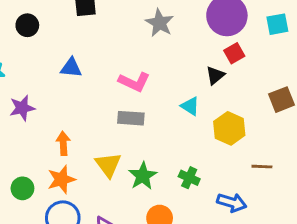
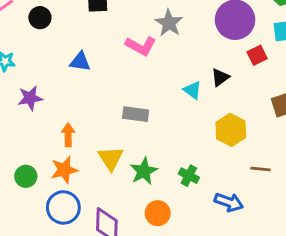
red square: (234, 53) -> (257, 55), moved
pink L-shape: (134, 82) -> (141, 46), moved
cyan triangle: (190, 106) -> (192, 90), moved

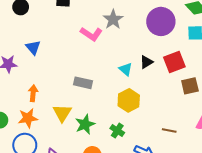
red square: (257, 55) -> (174, 62), moved, size x1.5
blue triangle: (80, 62) -> (33, 47), moved, turned 35
yellow hexagon: (231, 130) -> (129, 100), moved

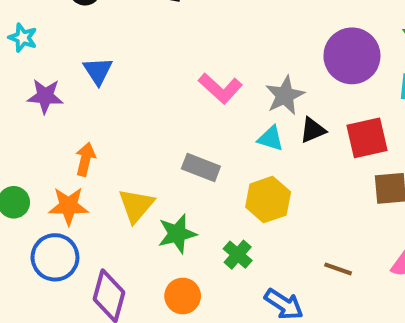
gray star: (113, 19) -> (285, 95), moved
pink L-shape: (91, 34) -> (220, 88), moved
cyan triangle: (126, 69) -> (271, 138), turned -32
gray rectangle: (83, 83) -> (201, 168), moved

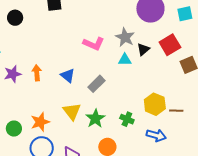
blue triangle: (98, 71) -> (68, 76), moved
orange arrow: (85, 159) -> (37, 73), moved
gray rectangle: (201, 168) -> (97, 84), turned -48
yellow hexagon: (268, 200) -> (155, 104), moved

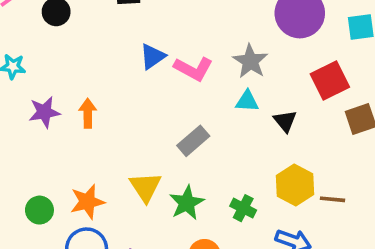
black triangle: (143, 49) -> (285, 121), moved, turned -32
blue triangle: (68, 76) -> (153, 56), moved, turned 42

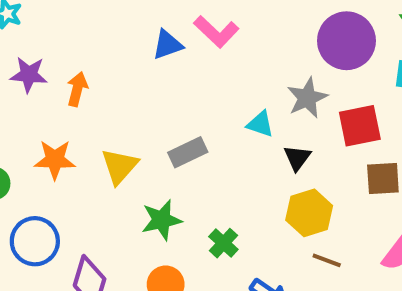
gray star: (250, 61) -> (307, 98), moved
pink L-shape: (193, 69) -> (216, 32), moved
yellow hexagon: (295, 185) -> (309, 213), moved
yellow triangle: (145, 187) -> (120, 166), moved
orange star: (87, 202) -> (55, 160), moved

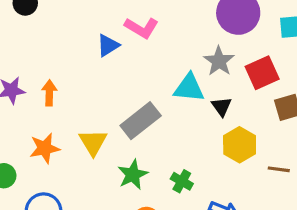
cyan triangle: (260, 124) -> (189, 88), size x1.5
gray rectangle: (188, 152) -> (141, 121), size x1.4
brown line: (327, 260) -> (279, 169), moved

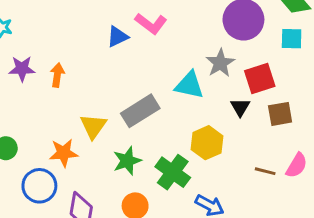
black triangle: (222, 107) -> (240, 107), moved
yellow hexagon: (240, 145) -> (207, 143), moved
orange star: (45, 148) -> (64, 153), moved
green cross: (182, 181) -> (173, 172), size x1.6

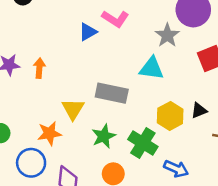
gray star: (220, 63) -> (167, 35), moved
black triangle: (240, 107) -> (199, 110), moved, turned 42
gray rectangle: (140, 111) -> (112, 93), turned 48

